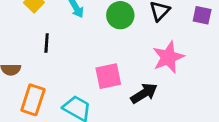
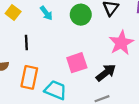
orange rectangle: (33, 100) -> (29, 77), moved

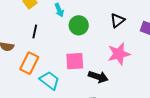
green circle: (81, 15) -> (79, 25), moved
black arrow: (106, 73) -> (98, 77), turned 42

